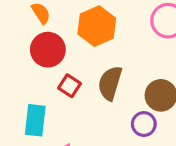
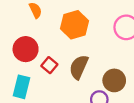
red circle: (48, 50) -> (26, 49), moved

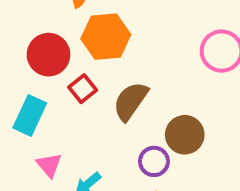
orange hexagon: (74, 25) -> (106, 37), moved

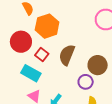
cyan rectangle: (30, 115) -> (31, 73), moved, turned -72

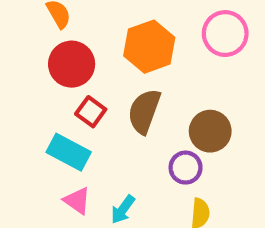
orange hexagon: (47, 26) -> (149, 47), moved
red circle: (21, 42) -> (72, 64), moved

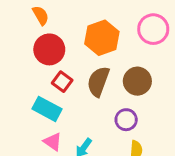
brown circle: (210, 131) -> (137, 81), moved

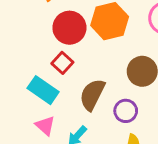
red circle: (49, 49) -> (69, 28), moved
brown semicircle: (98, 81) -> (92, 95), moved

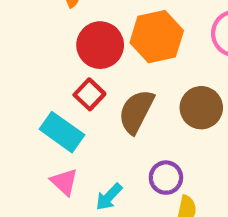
brown semicircle: (92, 95) -> (136, 111), moved
purple circle: (126, 111) -> (166, 178), moved

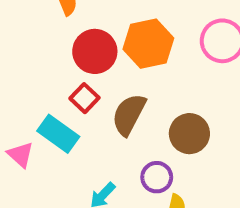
brown circle: (201, 108) -> (189, 134), moved
pink triangle: (64, 182) -> (20, 155), moved

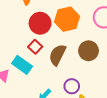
brown circle: (189, 134) -> (89, 51), moved

